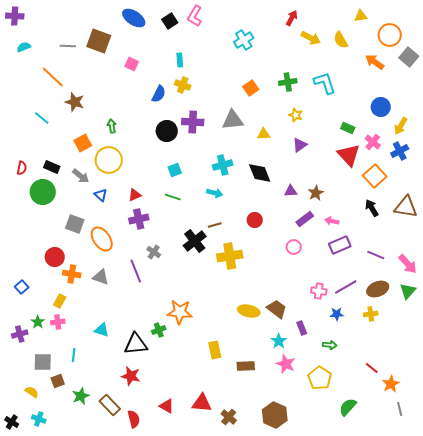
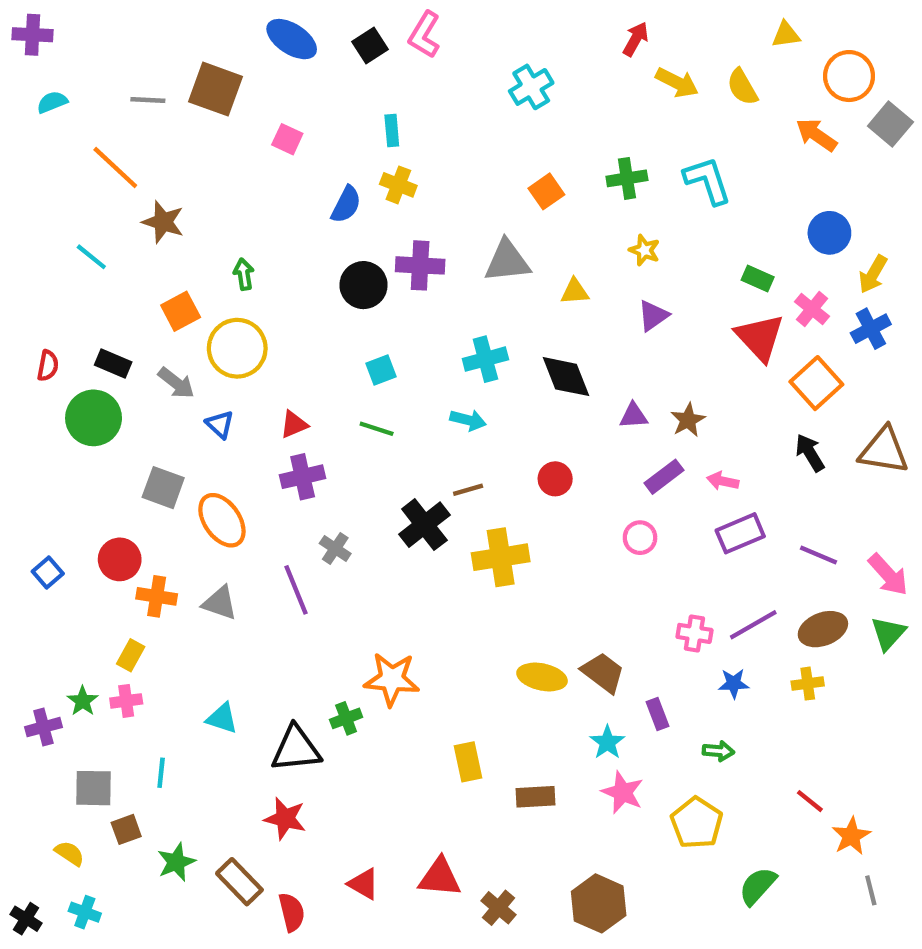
blue square: (22, 287) -> (48, 572), moved

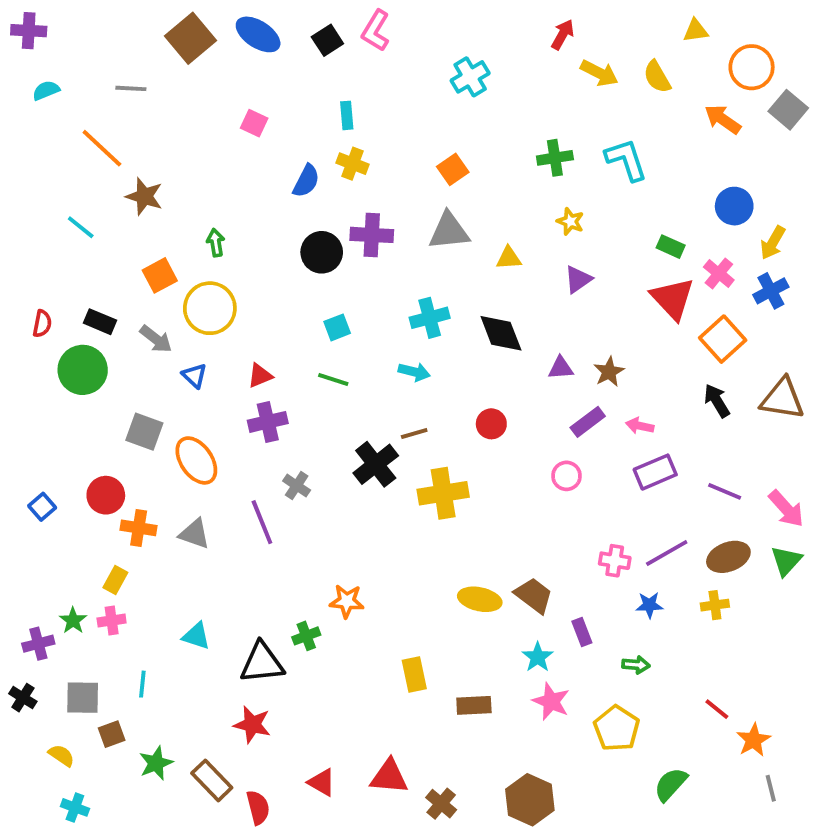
brown square: (215, 89) -> (191, 38), moved, turned 30
orange square: (546, 191) -> (453, 169), moved
orange star: (392, 679) -> (347, 601), size x0.7
black cross: (26, 919) -> (23, 698), moved

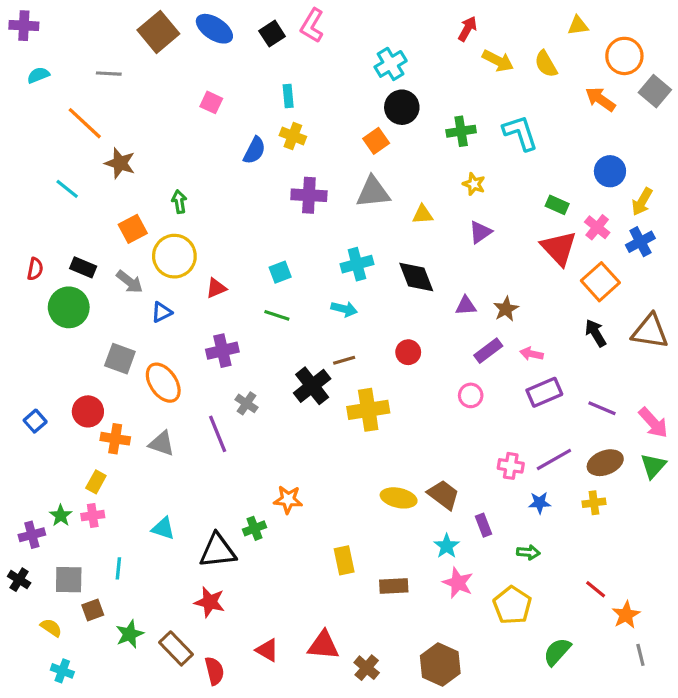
black circle: (322, 252) -> (402, 107), moved
blue triangle: (194, 376) -> (162, 312), turned 50
red triangle: (260, 376) -> (216, 288), moved

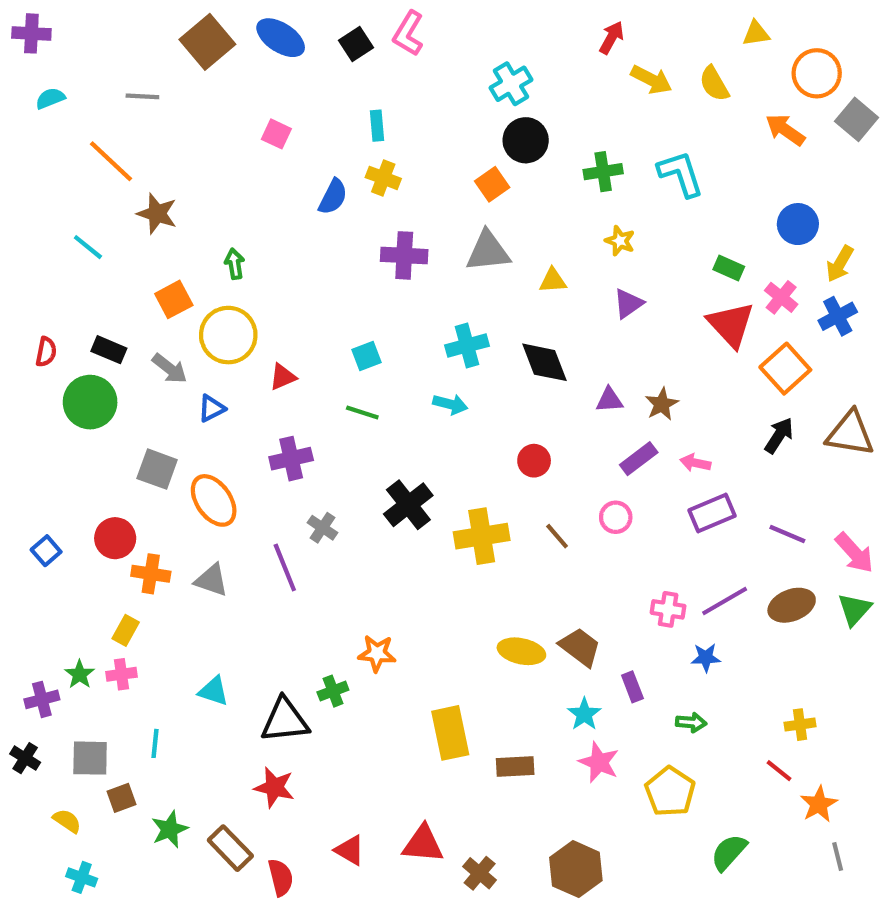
black arrow: (596, 333) -> (779, 436), turned 64
brown line: (344, 360) -> (557, 536), moved, turned 65
yellow cross: (594, 503) -> (800, 725), moved
yellow rectangle: (344, 560) -> (450, 733), size x1.4

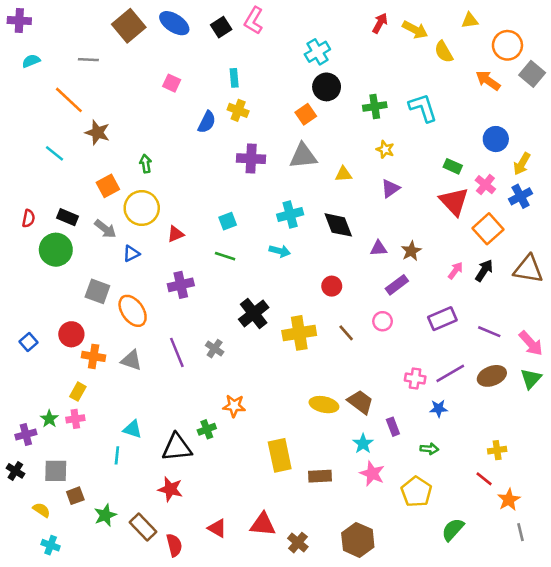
yellow arrow: (651, 80) -> (415, 30), moved
pink arrow: (695, 463) -> (455, 270), moved, turned 114
gray cross: (322, 528) -> (215, 349), moved
cyan line: (155, 743) -> (117, 455), moved

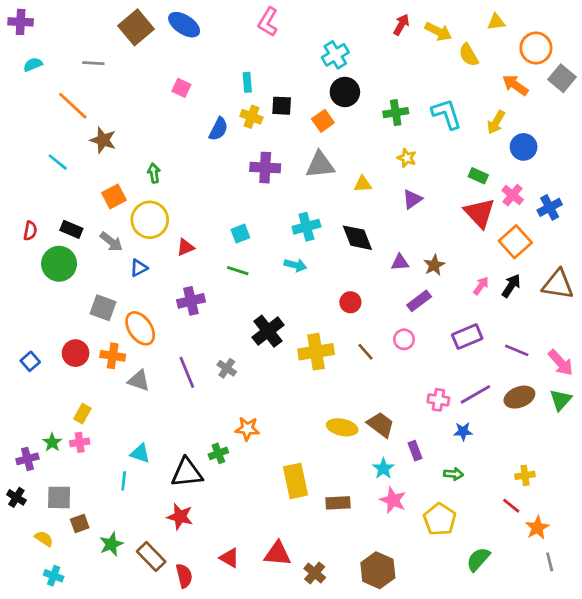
black square: (221, 27) -> (282, 106), moved, turned 36
yellow arrow: (522, 164) -> (496, 122), moved
orange cross: (94, 356) -> (113, 356), moved

